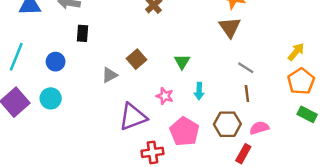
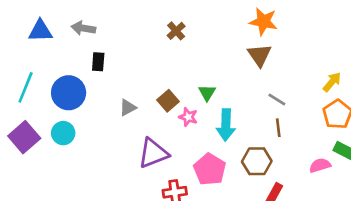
brown square: (137, 59) -> (168, 101), moved
blue circle: (56, 62) -> (69, 93), size x1.6
cyan arrow: (199, 91) -> (226, 125), size x1.6
pink star: (165, 96) -> (188, 117), moved
pink semicircle: (259, 128) -> (320, 165), moved

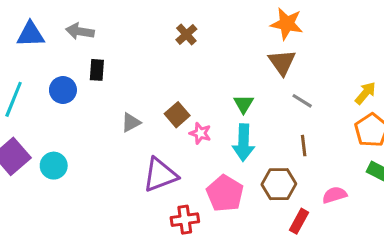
blue circle: (69, 93) -> (63, 90), moved, size x0.7
green triangle: (207, 93) -> (243, 104), moved
gray line: (277, 99) -> (302, 101), moved
cyan circle: (63, 133) -> (54, 166), moved
pink semicircle: (320, 165) -> (335, 195), moved

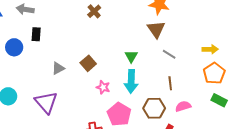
yellow arrow: (365, 93) -> (210, 49), turned 49
pink star: (200, 133) -> (103, 87), moved
purple triangle: (160, 175) -> (46, 102), moved, turned -50
pink semicircle: (335, 195) -> (183, 106), moved

